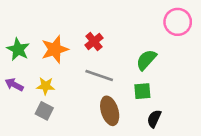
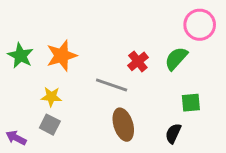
red cross: (94, 42) -> (138, 61), moved
green semicircle: (146, 60) -> (176, 58), moved
purple arrow: (14, 85) -> (16, 138), moved
green square: (142, 91) -> (191, 103), moved

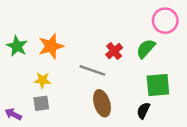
green square: (191, 103) -> (158, 85), size x1.5
gray square: (50, 125) -> (41, 103), turned -35

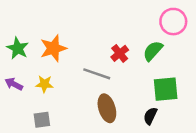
gray square: (41, 103) -> (42, 120), moved
purple arrow: (13, 114) -> (14, 84), moved

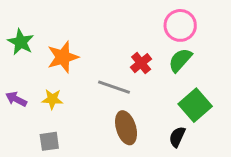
pink circle: (173, 22) -> (180, 25), moved
green star: (18, 48) -> (21, 42), moved
green square: (166, 89) -> (195, 105), turned -36

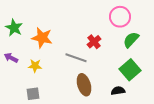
orange star: (63, 57) -> (42, 38), turned 30
green semicircle: (180, 60) -> (131, 40), moved
purple arrow: (16, 99) -> (11, 58), moved
black semicircle: (177, 137) -> (118, 91), turned 56

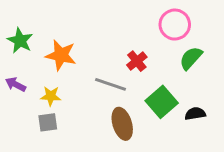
green square: (130, 70) -> (162, 102), moved
black semicircle: (118, 91) -> (195, 114), moved
gray square: (33, 94) -> (48, 122), moved

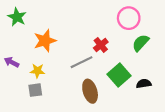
green star: (20, 41) -> (17, 17), moved
orange star: (61, 55) -> (45, 41), turned -30
gray line: (111, 84) -> (81, 62), turned -45

